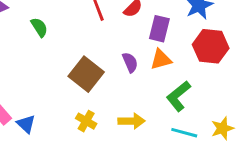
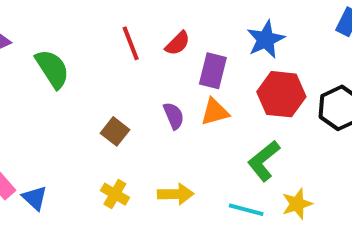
green semicircle: (39, 27) -> (52, 69), size x1.5
brown square: (86, 74) -> (115, 131), size x0.6
green L-shape: (178, 96) -> (264, 161), moved

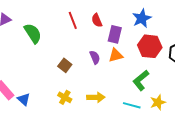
red semicircle: (178, 43) -> (97, 20), turned 112

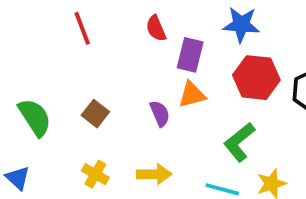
blue star: (142, 18) -> (241, 25), turned 30
red line: (73, 20) -> (82, 28), moved
green semicircle: (33, 33) -> (35, 117), moved
purple semicircle: (95, 57) -> (160, 114), moved

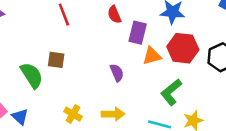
orange triangle: (192, 95) -> (152, 56), moved
brown square: (95, 114) -> (56, 60), moved, turned -30

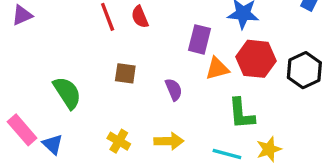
red semicircle: (114, 15) -> (140, 17), moved
brown square: (56, 60) -> (125, 73), moved
green L-shape: (171, 92) -> (241, 114), turned -56

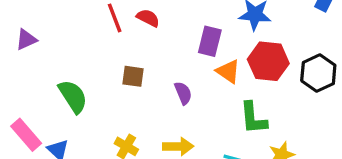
purple triangle: (22, 15) -> (26, 40), moved
red semicircle: (140, 17) -> (148, 18), turned 140
orange triangle: (217, 69) -> (228, 71), turned 50

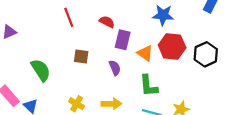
red semicircle: (148, 18) -> (107, 22), moved
purple rectangle: (210, 41) -> (123, 40), moved
green L-shape: (253, 118) -> (148, 86), moved

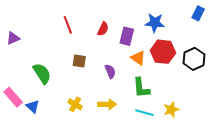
red semicircle: (107, 22) -> (103, 29), turned 88
purple rectangle: (123, 40) -> (127, 36), moved

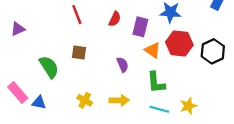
brown square: (79, 61) -> (79, 52), moved
blue triangle: (33, 106) -> (39, 103), turned -32

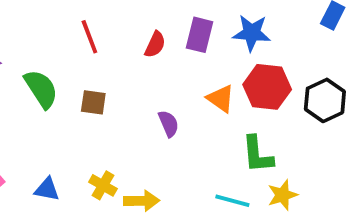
purple rectangle: (140, 27) -> (199, 35), moved
green semicircle: (49, 67) -> (41, 89), moved
green L-shape: (156, 82) -> (257, 154), moved
yellow arrow: (119, 100) -> (142, 201), moved
blue triangle: (39, 103) -> (47, 189), moved

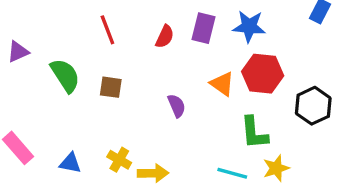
black hexagon: (325, 100) -> (313, 106), moved

